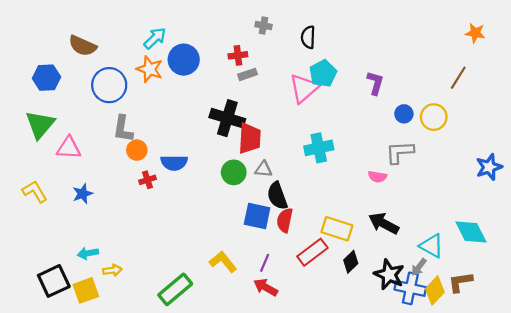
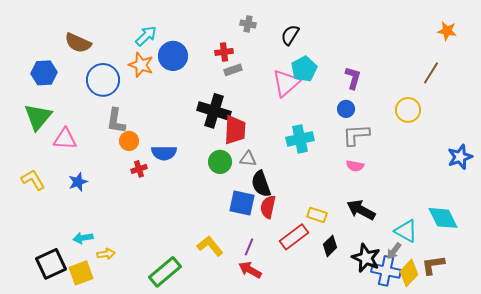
black semicircle: (308, 37) -> (290, 35), turned 30
blue circle: (404, 114) -> (346, 109), moved
gray L-shape: (400, 152) -> (356, 135), moved
yellow rectangle: (337, 229) -> (317, 215), size x0.7

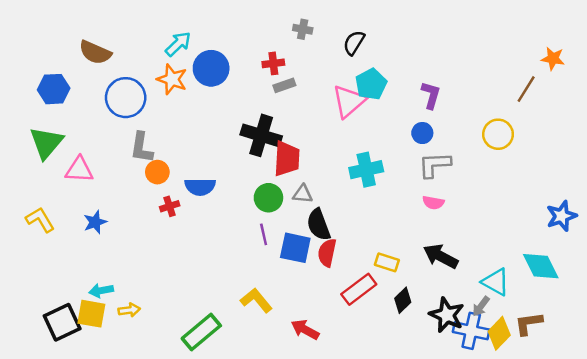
orange star: (447, 31) -> (553, 59), moved
blue star: (460, 157) -> (562, 216), moved
purple line: (249, 247) -> (264, 234), moved, turned -36
yellow square: (81, 273) -> (91, 314), moved, turned 30

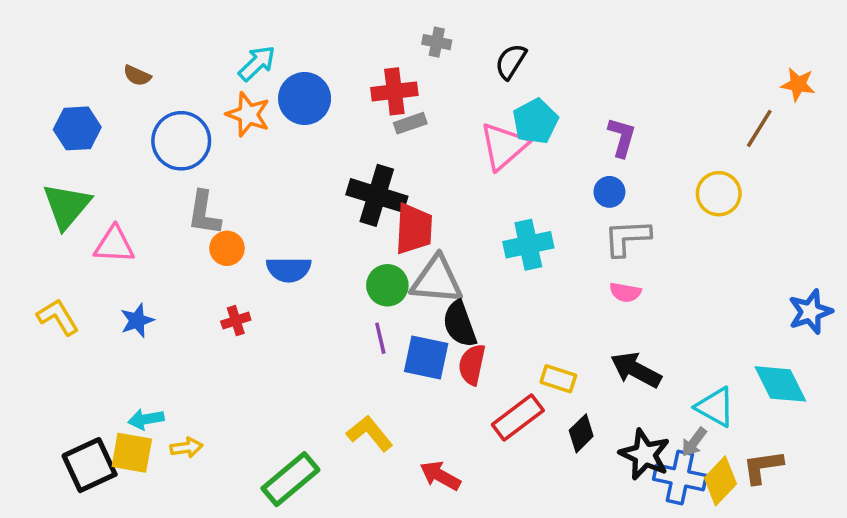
brown semicircle: (95, 52) -> (137, 76), size x0.6
red cross: (273, 63) -> (394, 91), size x1.4
gray triangle: (303, 194) -> (437, 280), size x1.8
red cross: (170, 206) -> (236, 321), moved

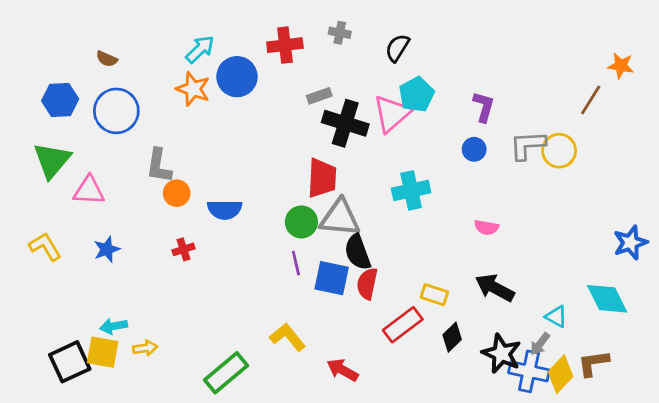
red cross: (394, 91) -> (285, 45), moved
blue circle: (181, 141) -> (116, 111), moved
black cross: (377, 195) -> (345, 123), moved
gray L-shape: (627, 238) -> (528, 145), moved
cyan triangle: (715, 407) -> (556, 317), size x0.7

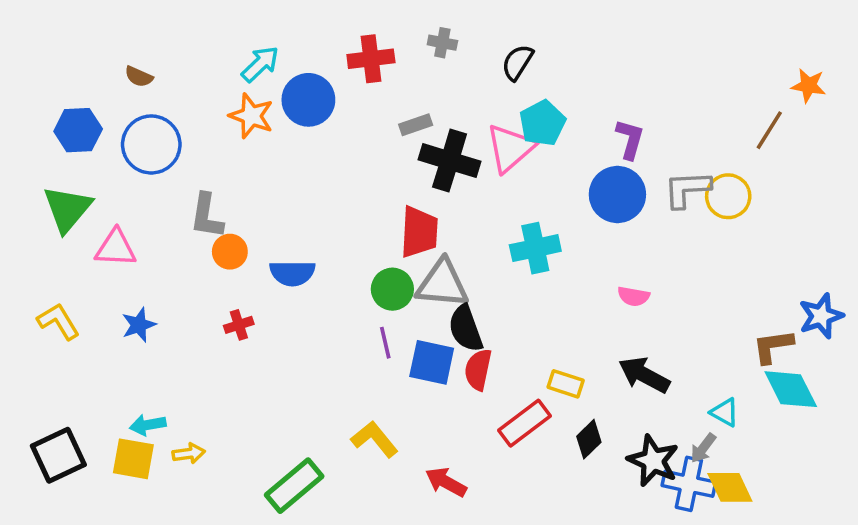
blue circle: (474, 149) -> (617, 194), size x1.8
black square: (70, 362) -> (58, 455), moved
brown L-shape: (593, 363) -> (773, 346), moved
yellow diamond: (560, 374) -> (730, 487), turned -69

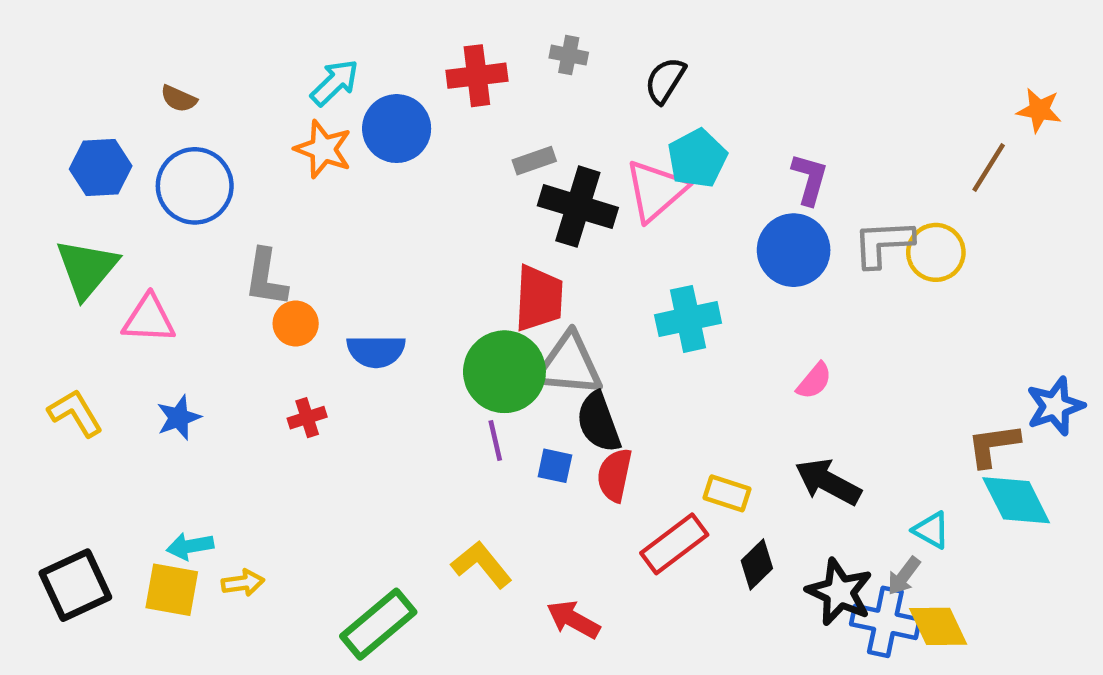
green circle: (392, 289) -> (504, 372), size x1.5
pink semicircle: (634, 296) -> (814, 381), turned -60
blue square: (432, 362) -> (555, 466), size x0.6

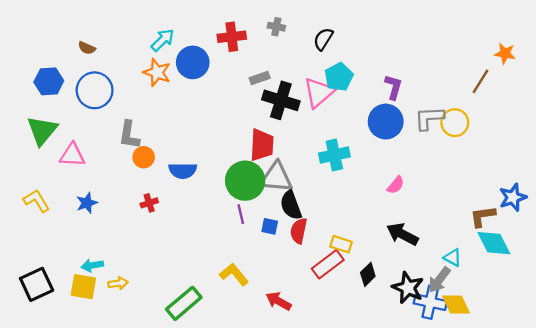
yellow rectangle: (727, 493) -> (341, 244), moved
gray arrow: (904, 576) -> (439, 280), size x1.4

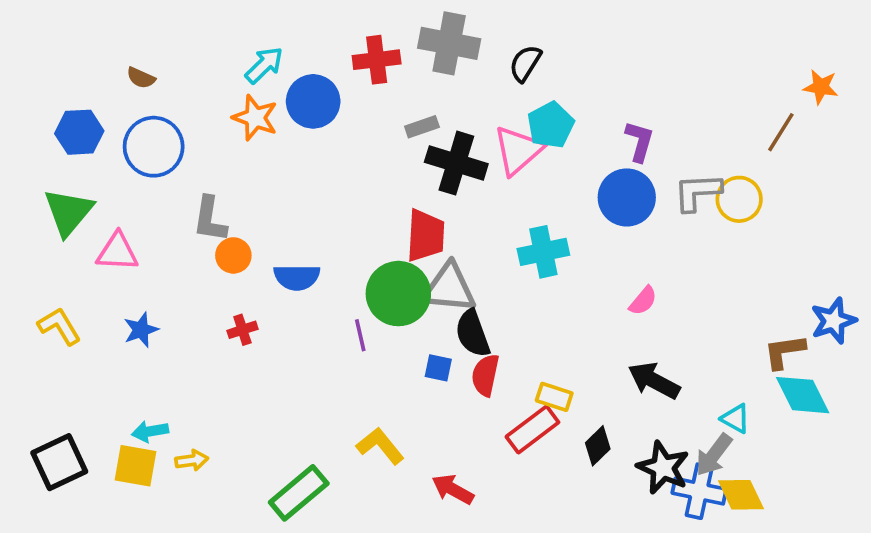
gray cross: (276, 27) -> (449, 43), size x2.0
purple line: (241, 214) -> (360, 335), moved

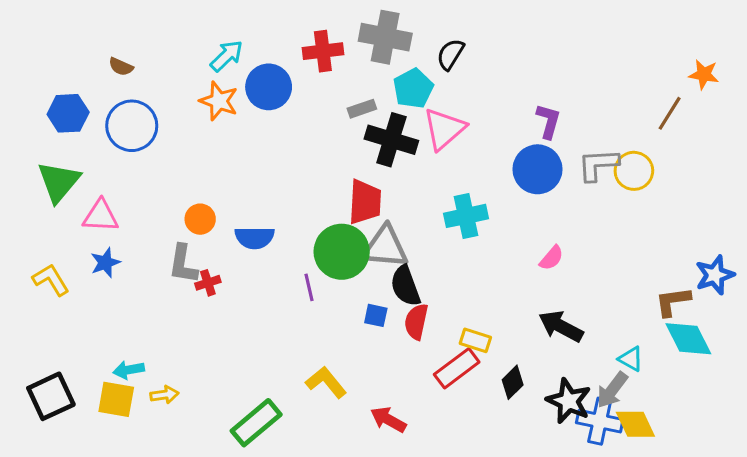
cyan pentagon: (551, 125) -> (413, 88), moved
gray L-shape: (210, 219) -> (183, 264), moved
blue star: (141, 330) -> (105, 263), moved

